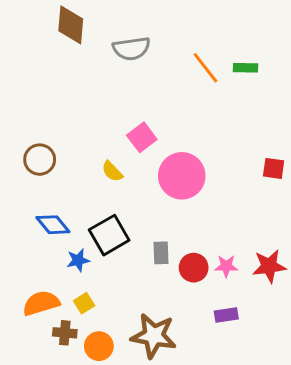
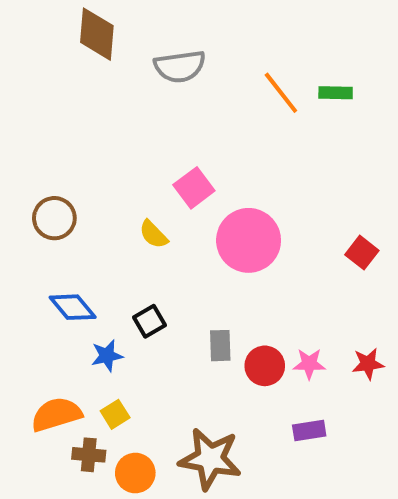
red square: (274, 168) -> (362, 253), moved, turned 30
black square: (109, 235) -> (149, 321), size x0.6
red star: (269, 266) -> (368, 364), size x0.7

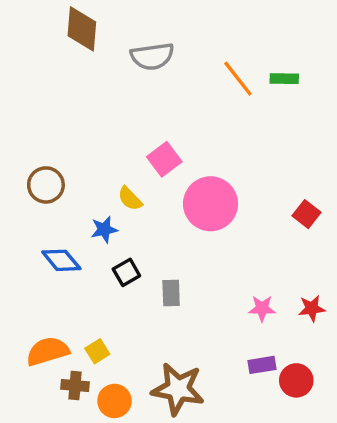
gray rectangle: (220, 346) -> (171, 293), moved
blue star: (107, 356) -> (104, 230), moved
red circle: (265, 366) -> (296, 380), moved

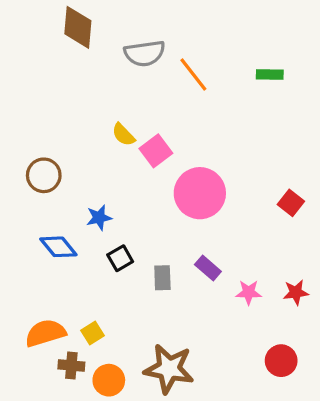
orange line: (238, 79) -> (193, 74), moved
yellow semicircle: (130, 199) -> (123, 135), moved
purple rectangle: (262, 365) -> (208, 268), moved, turned 50

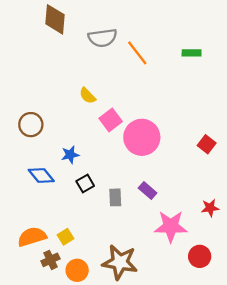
pink square: (156, 151) -> (111, 120), moved
pink star: (249, 292) -> (171, 226), moved, size x1.8
brown cross: (71, 366) -> (50, 260), turned -30

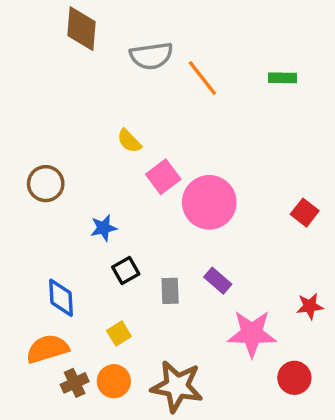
blue diamond: (41, 175) -> (61, 298), moved, turned 36
yellow square: (66, 237) -> (119, 334), moved
orange circle: (77, 270) -> (114, 381), moved

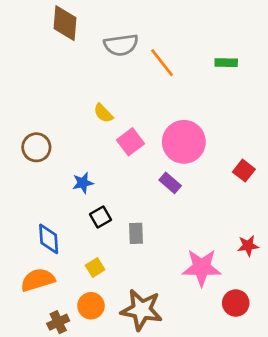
pink circle: (209, 202) -> (184, 142), moved
purple rectangle: (218, 281) -> (170, 183), moved
brown cross: (75, 383) -> (58, 322), moved

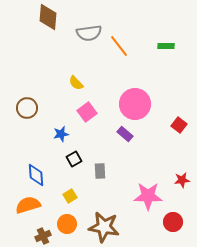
pink square: (131, 142) -> (87, 112), moved

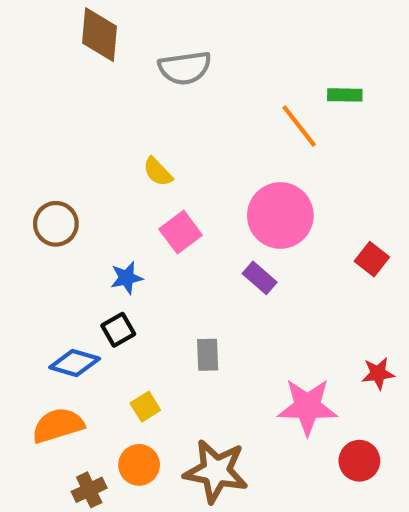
orange line: (119, 46) -> (299, 126), moved
black square: (74, 159) -> (118, 330), moved
blue diamond: (36, 175) -> (75, 363), turned -70

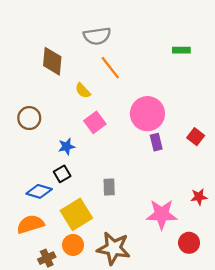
brown diamond: (100, 35) -> (52, 61), moved
orange line: (299, 126) -> (110, 68), moved
purple rectangle: (260, 278) -> (156, 142), moved, turned 35
yellow square: (145, 407) -> (76, 214), size x2.0

